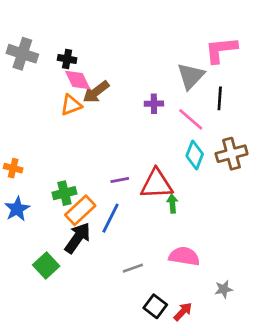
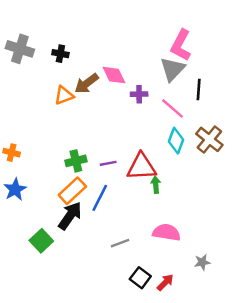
pink L-shape: (221, 50) -> (181, 45), moved, turned -56
pink diamond: (78, 80) -> (114, 75), moved
brown cross: (232, 154) -> (209, 139), turned -36
green cross: (64, 193) -> (76, 161), moved

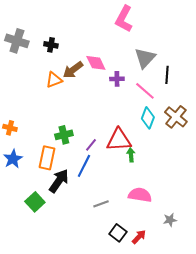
pink L-shape: (181, 45) -> (124, 19), moved
purple line: (108, 163) -> (91, 145), moved, turned -40
orange rectangle: (72, 191) -> (47, 158), moved, turned -35

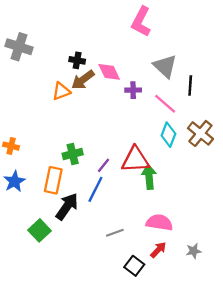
black cross: (51, 45) -> (77, 60), moved
gray triangle: (145, 58) -> (165, 66), turned -30
green arrow: (131, 155) -> (149, 177), size x1.5
red arrow: (139, 237) -> (158, 250), moved

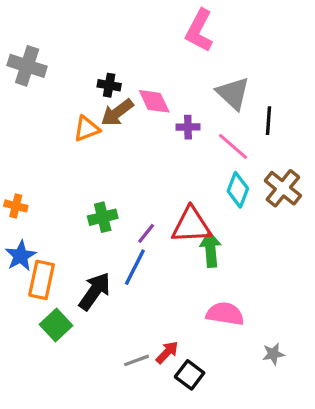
orange rectangle: (53, 180) -> (42, 280), moved
gray line: (115, 233) -> (136, 360), moved
red arrow: (158, 250) -> (167, 352), moved

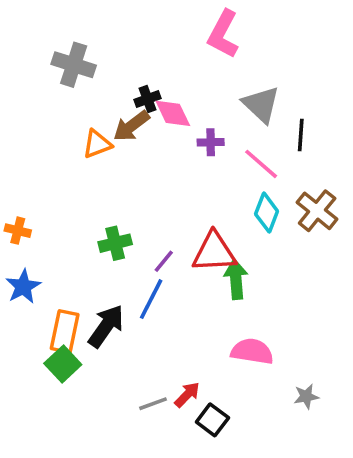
gray cross: (27, 66) -> (74, 65), moved
black cross: (109, 85) -> (148, 99), moved, turned -30
orange rectangle: (42, 280) -> (65, 332), moved

